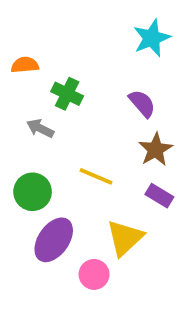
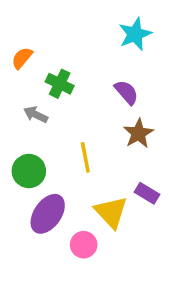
orange semicircle: (25, 65) -> (22, 58), turned -45
yellow line: (96, 176) -> (85, 157), turned 56
purple rectangle: (159, 196) -> (147, 193), moved
yellow triangle: (125, 238) -> (111, 212), turned -30

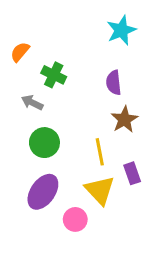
purple semicircle: (126, 92) -> (114, 83), turned -145
yellow line: (85, 157) -> (100, 152), moved
green circle: (29, 171) -> (44, 143), moved
purple rectangle: (147, 193) -> (132, 173), turned 40

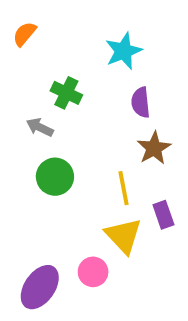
cyan star: (121, 30) -> (124, 51), moved
orange semicircle: (20, 52) -> (25, 34), moved
purple ellipse: (43, 192) -> (40, 287), moved

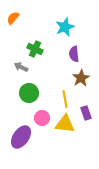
yellow triangle: (124, 236) -> (65, 124), turned -40
pink circle: (93, 272) -> (42, 118), moved
purple ellipse: (40, 287) -> (21, 137), moved

